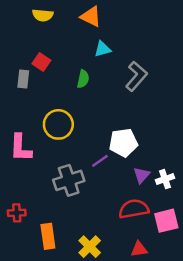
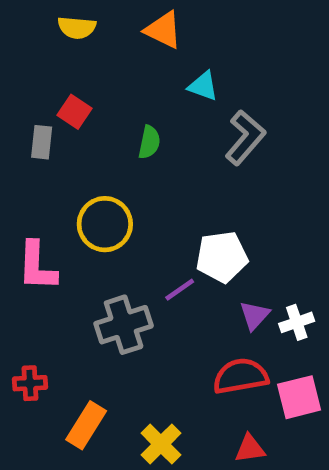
cyan triangle: (103, 49) -> (203, 86), moved, turned 36
orange rectangle: (48, 236) -> (86, 425), turned 40

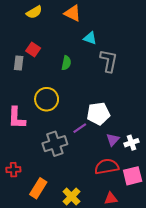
yellow semicircle: (77, 28) -> (34, 12), turned -35
gray L-shape: (245, 138) -> (109, 61), turned -30

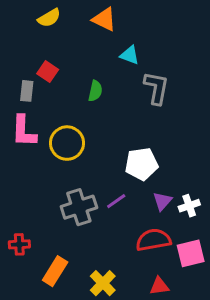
pink L-shape: (17, 118) -> (24, 131), moved
purple line: (80, 128) -> (116, 201), moved

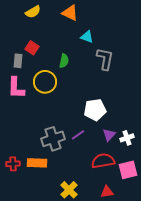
yellow circle: (67, 143) -> (45, 82), moved
orange rectangle: (55, 271) -> (37, 163), moved, turned 60

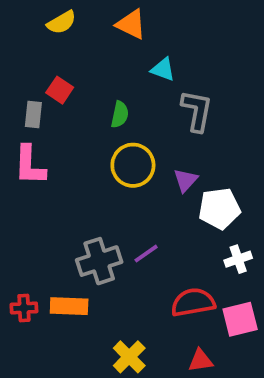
yellow circle: (45, 82) -> (133, 165), moved
white pentagon: (95, 110) -> (219, 208), moved
purple triangle: (109, 135) -> (186, 180), moved

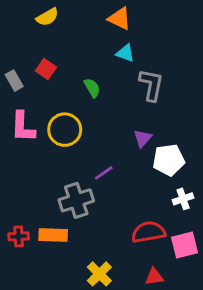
orange triangle: (131, 24) -> (120, 19), moved
gray rectangle: (33, 114) -> (14, 81), moved, turned -36
green semicircle: (120, 114) -> (92, 88), turned -42
yellow circle: (133, 165) -> (65, 130), moved
purple line: (146, 254) -> (104, 173), moved

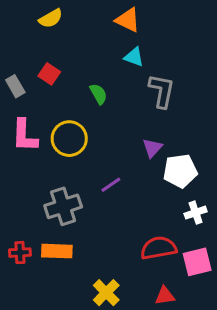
gray cross: (76, 200) -> (63, 206), moved

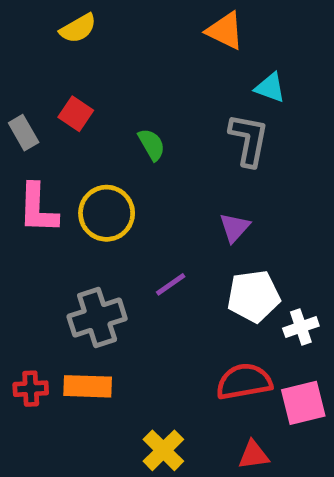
orange triangle: (128, 20) -> (225, 31), moved
cyan triangle: (134, 57) -> (270, 88), moved
white pentagon: (180, 171) -> (254, 296), moved

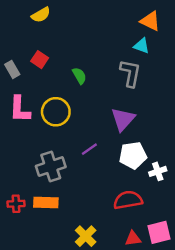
orange triangle: (225, 31) -> (150, 21), moved
purple triangle: (235, 227) -> (123, 119), size x1.5
pink square: (303, 403) -> (159, 232), moved

